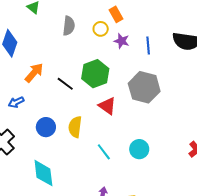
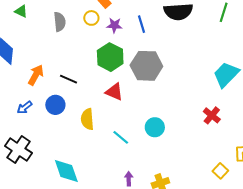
green hexagon: (95, 74) -> (110, 57), moved
blue circle: (46, 127) -> (55, 105), moved

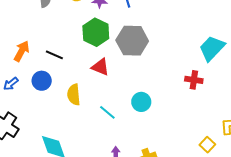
red cross: (212, 115) -> (194, 80), moved, turned -30

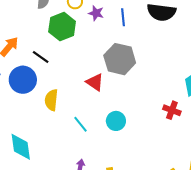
green hexagon: (96, 32) -> (62, 27), moved
red triangle: (100, 67) -> (95, 82), moved
blue circle: (42, 81) -> (23, 80), size x1.4

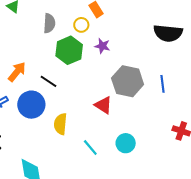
purple star: (96, 13) -> (102, 46), moved
blue line: (123, 17) -> (163, 84), moved

